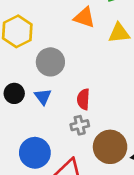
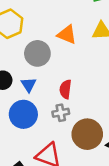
orange triangle: (84, 17) -> (67, 35), moved
blue circle: (35, 153) -> (23, 114), moved

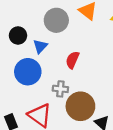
gray cross: (61, 113) -> (60, 89), moved

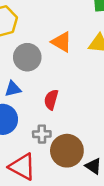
blue triangle: (40, 46) -> (13, 89), turned 42

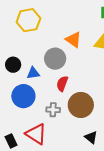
gray circle: (27, 57) -> (55, 59), moved
brown circle: (67, 151) -> (81, 105), moved

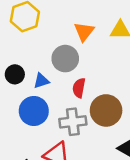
orange triangle: (73, 40) -> (84, 32), turned 42
gray cross: (53, 110) -> (73, 122), size x1.5

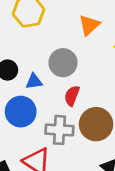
orange triangle: (84, 32) -> (89, 25), moved

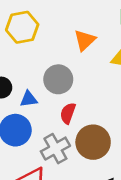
gray cross: (59, 130) -> (55, 149), turned -32

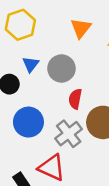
blue triangle: (29, 99) -> (31, 64), moved, turned -36

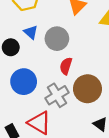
blue triangle: (31, 64) -> (31, 32), turned -32

